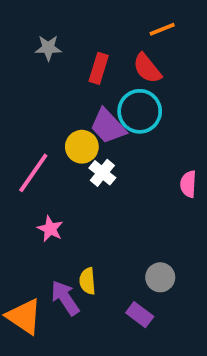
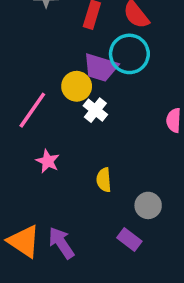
purple trapezoid: (108, 126) -> (100, 68), turned -30
yellow semicircle: (87, 281) -> (104, 180), moved
purple arrow: (65, 298) -> (61, 243), moved

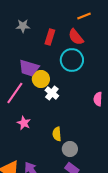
purple trapezoid: (100, 68) -> (29, 68), moved
gray circle: (148, 205) -> (70, 149), moved

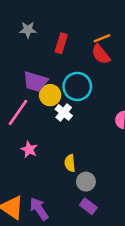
orange line: (84, 16) -> (102, 38), moved
red semicircle: (76, 37) -> (101, 54), moved
cyan circle: (72, 60) -> (77, 86), moved

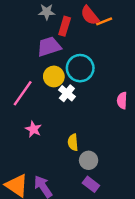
gray star: (28, 30) -> (47, 12), moved
red semicircle: (101, 54) -> (90, 15), moved
purple trapezoid: (35, 82) -> (49, 47), moved, turned 145

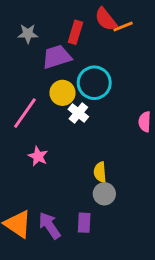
gray star: (47, 12) -> (28, 34), moved
yellow semicircle: (73, 142) -> (100, 172), moved
purple rectangle: (91, 184) -> (84, 223), moved, turned 56

